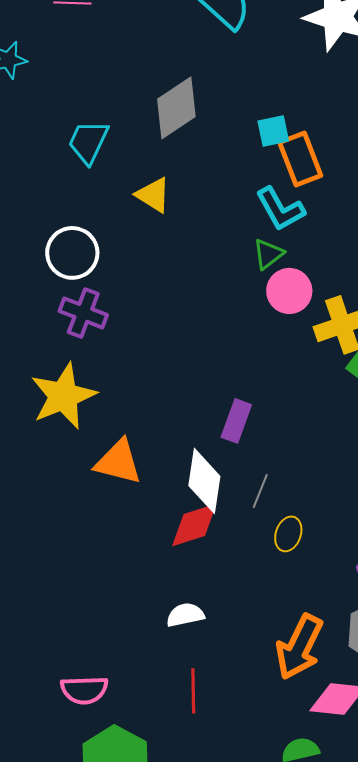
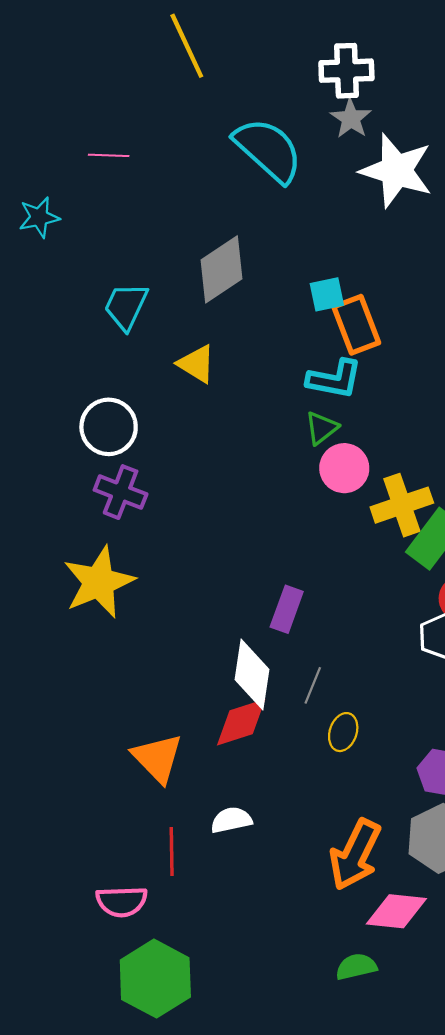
cyan L-shape: (280, 209) -> (334, 379), turned -50
orange triangle: (118, 462) -> (157, 758), moved, turned 32
red line: (193, 691) -> (172, 851), moved

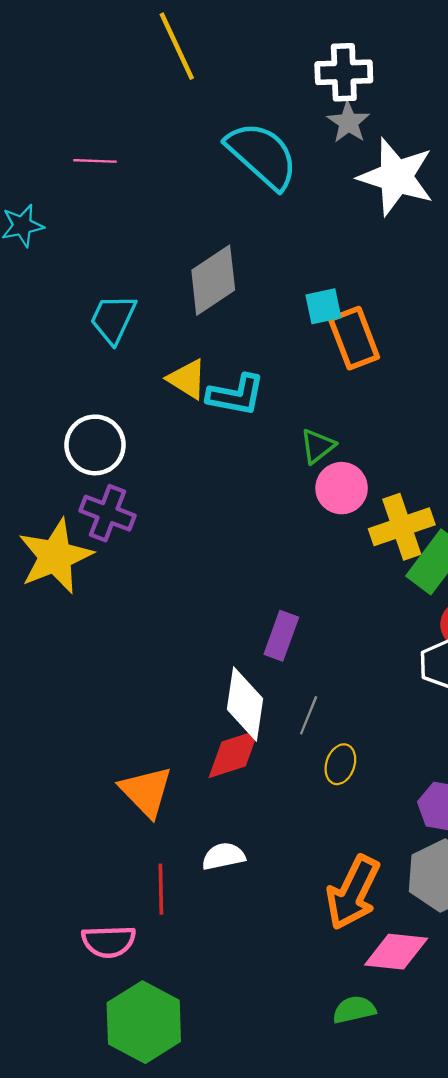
cyan L-shape: (334, 379) -> (236, 395), moved
yellow star: (99, 582) -> (55, 556), moved

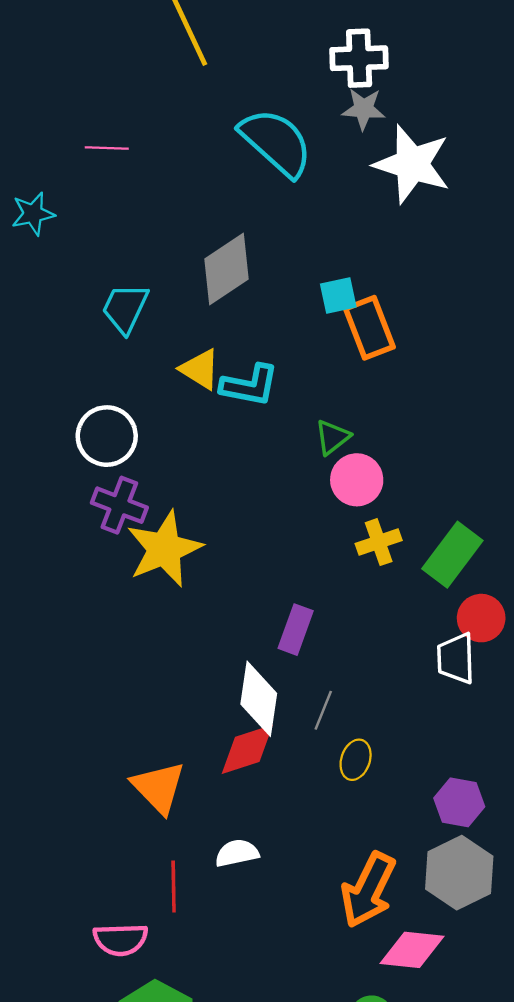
gray star: (348, 122) -> (364, 109), turned -30
yellow cross: (402, 527) -> (379, 542), moved, size x0.7
yellow star: (55, 556) -> (164, 549), moved

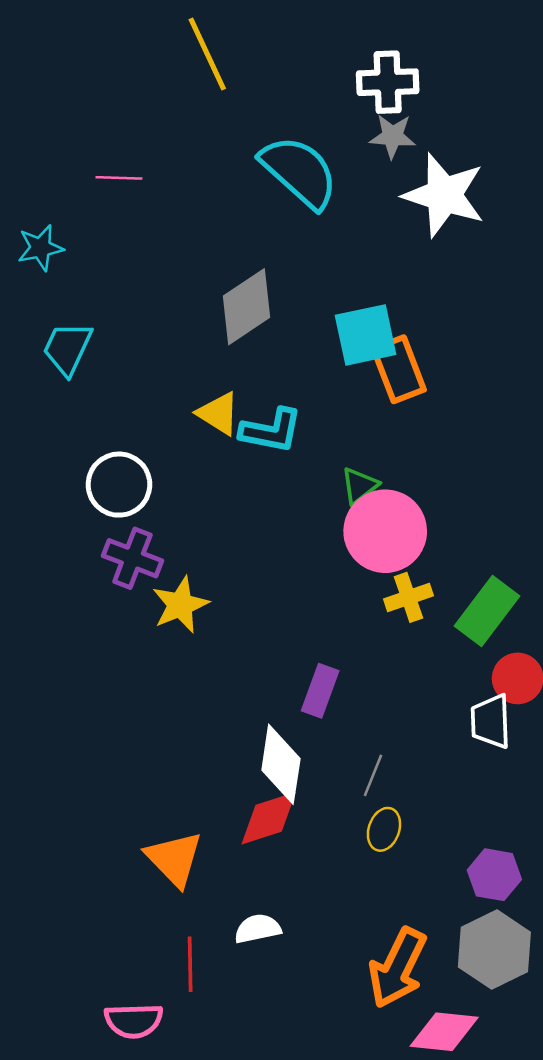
cyan square: (338, 295) -> (366, 335), size x1.6
cyan trapezoid: (125, 308) -> (67, 348), moved
pink circle: (357, 480) -> (385, 531), size x1.5
yellow star: (164, 549) -> (180, 605), size x0.7
gray line: (323, 710) -> (373, 775), moved

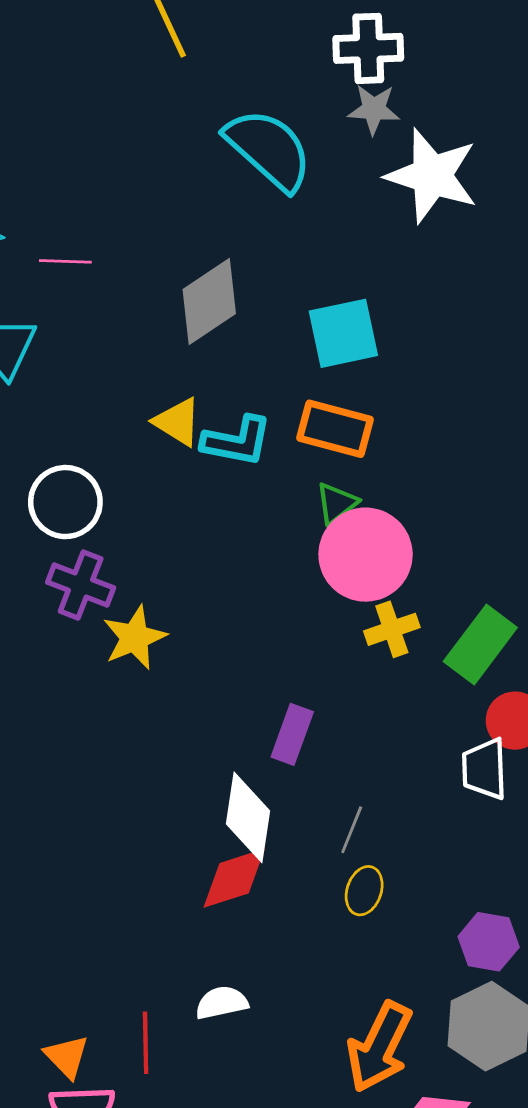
pink line: (119, 178) -> (65, 261), moved
orange rectangle: (399, 369) -> (335, 429), moved, turned -54
orange triangle: (174, 859) -> (67, 1057), moved, size x0.7

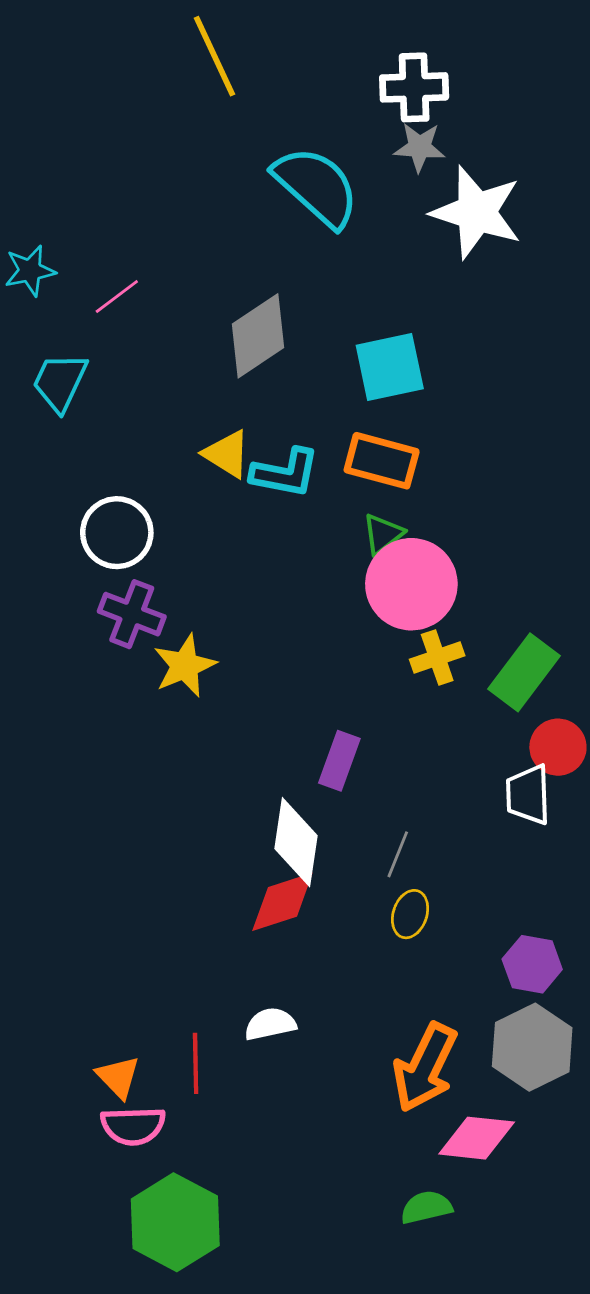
pink line: (65, 261) -> (117, 296), turned -39

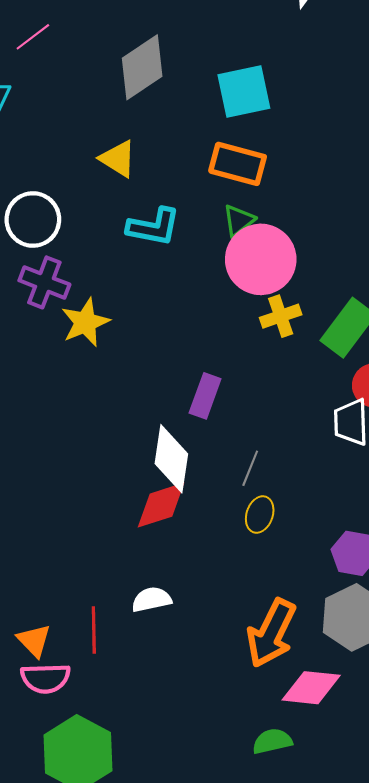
cyan L-shape: (285, 473) -> (154, 227), moved

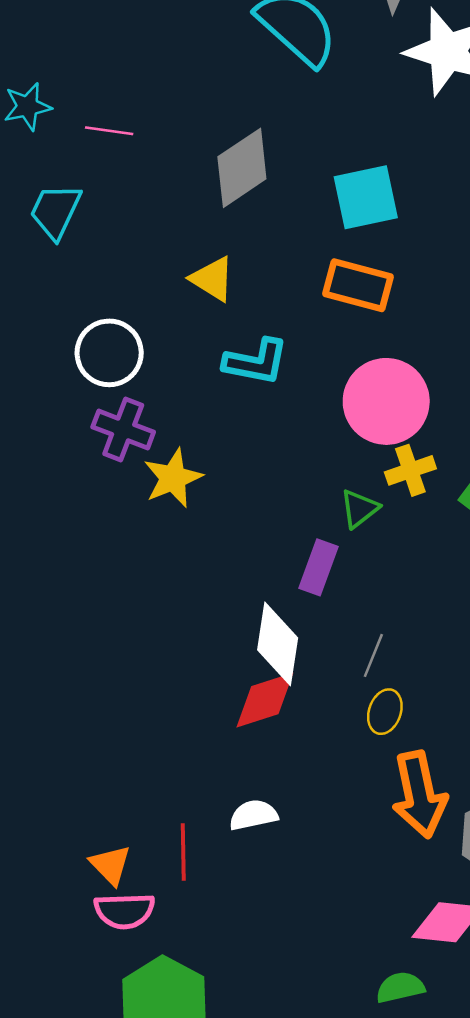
pink line: (33, 37) -> (109, 131), turned 45
green triangle: (239, 221) -> (359, 509), moved
orange arrow: (271, 633) -> (419, 795), moved, turned -38

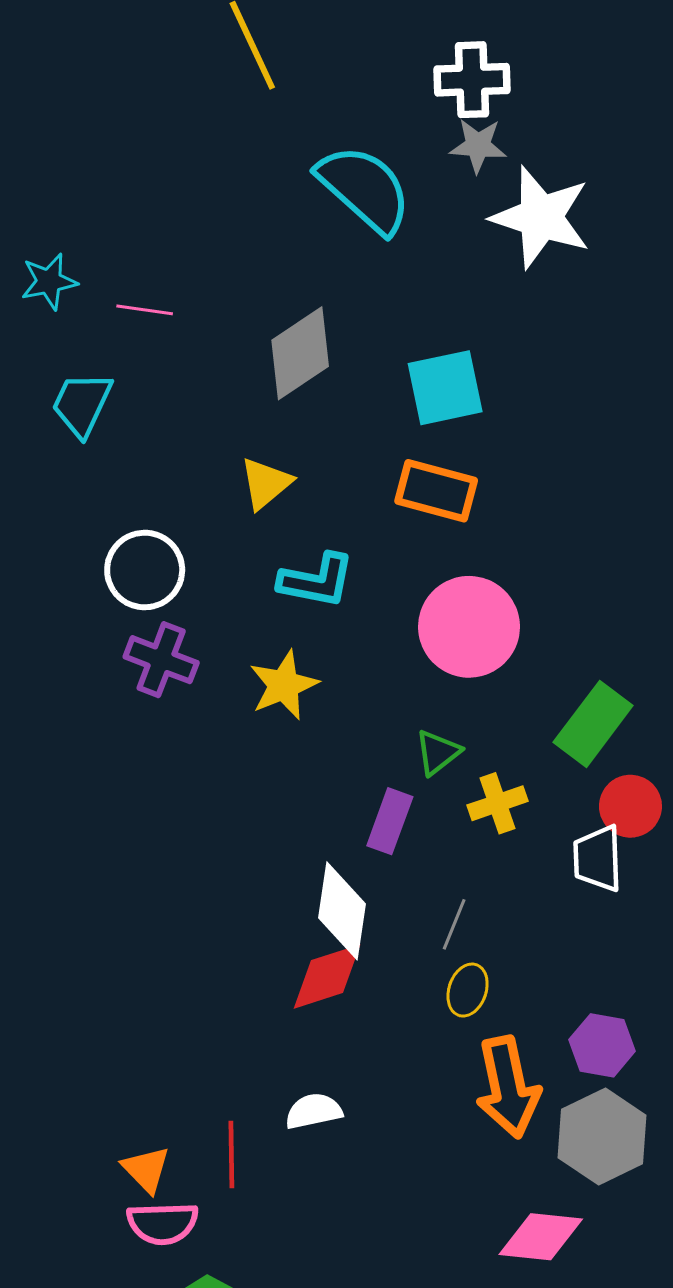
yellow triangle: (213, 279) -> (266, 483), turned 48
yellow cross: (410, 470) -> (497, 803), moved
yellow star: (173, 478) -> (284, 685), moved

